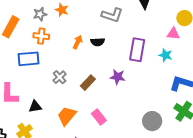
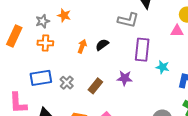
gray L-shape: (112, 15) -> (128, 20), moved
black semicircle: (98, 42) -> (102, 45), turned 152
cyan star: (165, 55) -> (163, 67), moved
blue rectangle: (28, 59) -> (41, 78), moved

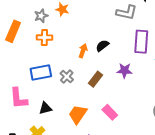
black semicircle: (102, 45) -> (102, 46), moved
orange arrow: (82, 46) -> (83, 51), moved

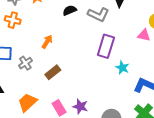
black semicircle: (102, 46) -> (70, 10), moved
purple star: (125, 71) -> (80, 106), moved

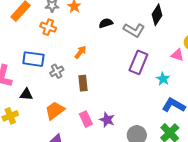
cyan star: (122, 68) -> (163, 79), moved
brown rectangle: (53, 72) -> (83, 83), turned -63

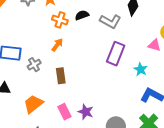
orange cross: (48, 27) -> (60, 20), moved

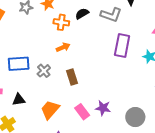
orange arrow: (57, 45) -> (63, 47), turned 40

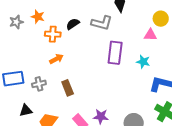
gray cross: (44, 71) -> (39, 84), turned 32
black triangle: (19, 100) -> (26, 110), moved

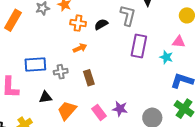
gray L-shape: (102, 23) -> (128, 15), turned -95
black semicircle: (73, 24) -> (101, 24), moved
pink triangle: (150, 35) -> (179, 42), moved

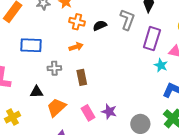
purple rectangle: (139, 46) -> (152, 39), moved
blue rectangle: (35, 65) -> (31, 45), moved

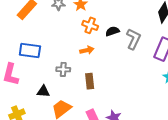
gray L-shape: (127, 20) -> (133, 39), moved
blue rectangle: (31, 45) -> (30, 50), moved

